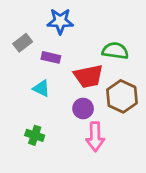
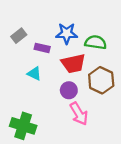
blue star: (60, 21) -> (67, 33), moved
green cross: (35, 135) -> (23, 126), moved, size x1.6
pink arrow: (95, 137) -> (79, 114), turned -30

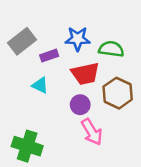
gray rectangle: (19, 36) -> (22, 41), size x1.5
purple rectangle: (42, 48) -> (49, 56), turned -32

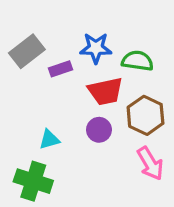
cyan triangle: (40, 85) -> (49, 139), moved, turned -42
pink arrow: (92, 132) -> (150, 163), moved

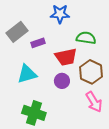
blue star: (96, 48) -> (60, 14), moved
cyan triangle: (49, 139) -> (27, 74), moved, size x1.5
green cross: (33, 181) -> (34, 113), moved

